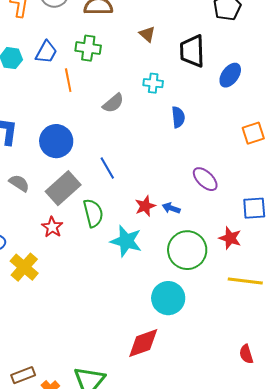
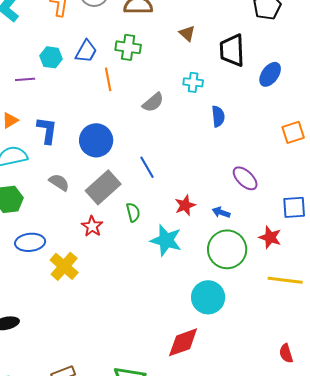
blue arrow: (171, 208) -> (221, 212), moved
green semicircle: (93, 213) -> (133, 212), size x0.7

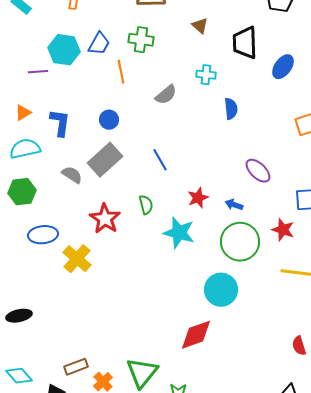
cyan hexagon: (51, 57) -> (64, 50), size x1.4
blue circle: (96, 140) -> (109, 120), moved, size x0.6
gray rectangle: (103, 187) -> (105, 160), moved
red star: (92, 226) -> (105, 219), size x1.4

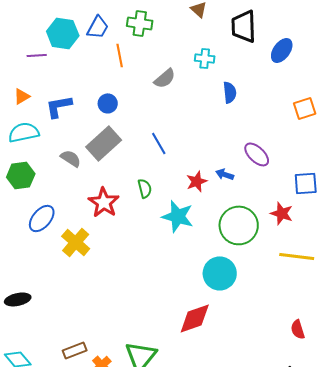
blue L-shape: (60, 123) -> (59, 106), turned -108
blue arrow: (234, 205) -> (225, 174), moved
blue ellipse: (43, 235) -> (42, 218), turned -44

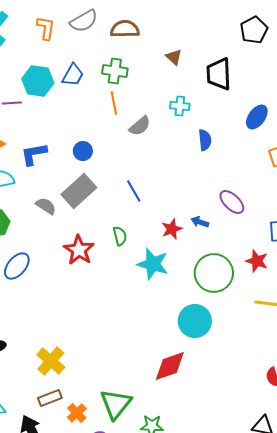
blue ellipse: (282, 50) -> (257, 117), moved
orange line: (120, 55) -> (114, 103), moved
yellow cross: (76, 242) -> (51, 361), moved

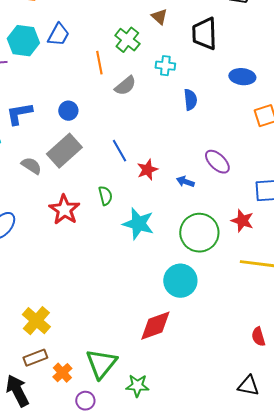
green cross: (115, 71) -> (127, 40), moved, turned 30
blue ellipse: (257, 117) -> (242, 77), turned 60
red star: (172, 229) -> (147, 170), moved

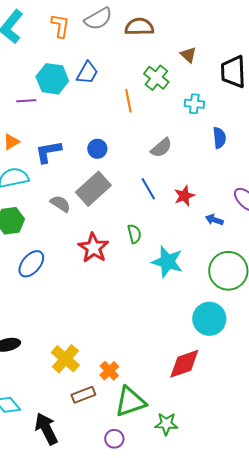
gray semicircle: (125, 86) -> (161, 148), moved
red star: (147, 170) -> (184, 196), moved
brown rectangle: (35, 358) -> (83, 395), moved
green triangle: (101, 364) -> (130, 402), turned 32
orange cross: (62, 373) -> (109, 371), moved

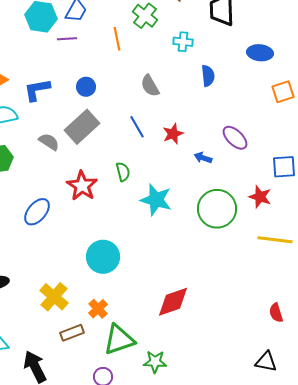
purple line: (26, 101) -> (67, 39), moved
gray semicircle: (161, 148) -> (150, 86), turned 100
blue ellipse: (31, 264) -> (37, 212), moved
cyan circle: (209, 319) -> (103, 257), moved

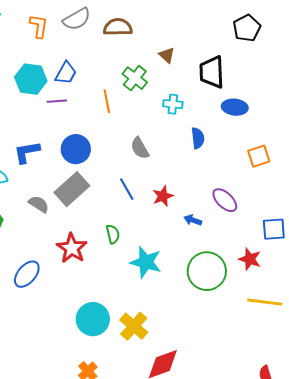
blue ellipse: (260, 53) -> (235, 107), moved
blue circle: (86, 87) -> (76, 149), size x1.5
orange square: (283, 92) -> (259, 156), moved
yellow cross: (54, 297) -> (134, 326), moved

